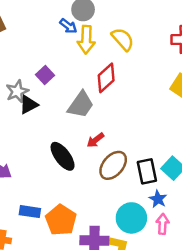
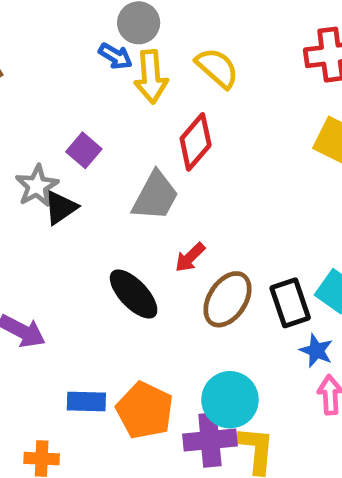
cyan circle: (131, 218) -> (230, 400), moved

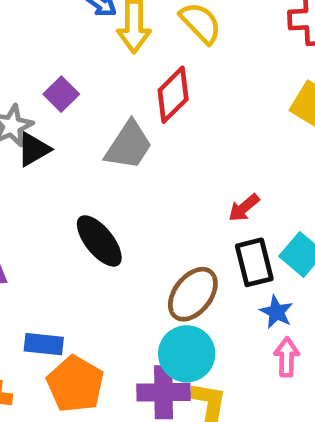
red arrow: (190, 257) -> (244, 208), moved
brown ellipse: (227, 299) -> (193, 294), moved
orange pentagon: (145, 410) -> (75, 384), moved

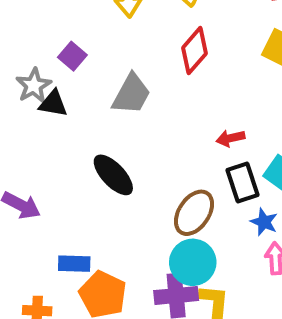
red diamond: (173, 95) -> (194, 51), moved
black triangle: (34, 149) -> (53, 103), turned 44
red arrow: (244, 208) -> (230, 138), turned 32

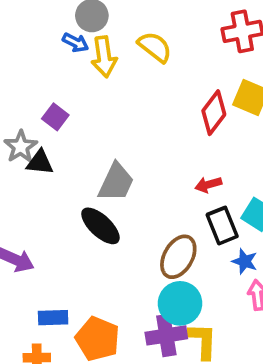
red diamond: (194, 51) -> (214, 113), moved
gray trapezoid: (131, 94) -> (116, 182), moved
blue rectangle: (74, 264) -> (53, 318), moved

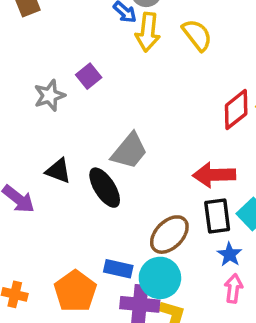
black triangle: (40, 162) -> (58, 171), moved
red arrow: (208, 185) -> (214, 175), size x1.6
blue rectangle: (53, 318) -> (118, 269), moved

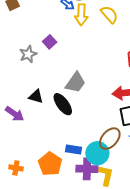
brown ellipse: (169, 235) -> (110, 139), moved

